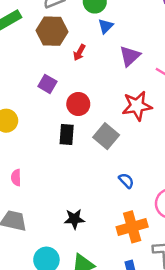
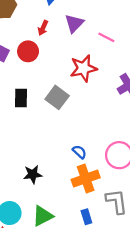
red arrow: (79, 53) -> (43, 28), moved
red circle: (78, 104) -> (28, 51), moved
blue semicircle: (126, 181) -> (79, 152), moved

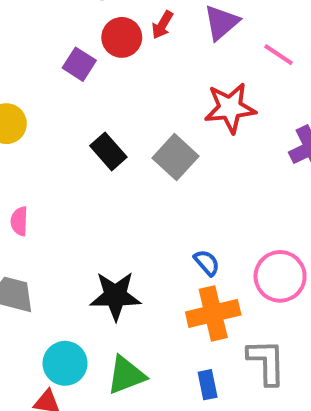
red circle: (28, 51) -> (122, 37), moved
black rectangle: (21, 98) -> (108, 151), turned -48
black star: (33, 174) -> (115, 296), size x1.4

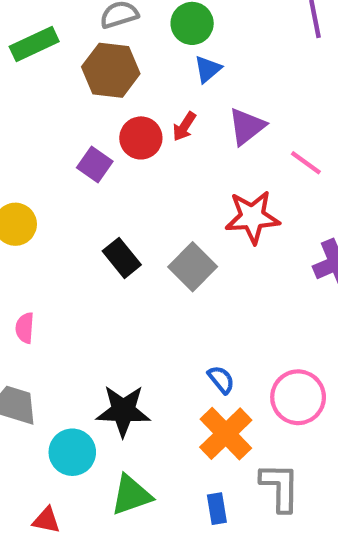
orange cross: (213, 313) -> (226, 434), turned -33
cyan circle: (65, 363) -> (72, 452), moved

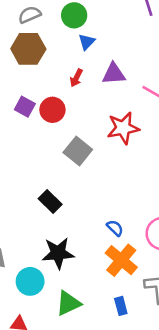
purple triangle: (247, 126) -> (114, 74), turned 40
red circle: (141, 138) -> (52, 110), moved
black rectangle: (122, 258) -> (50, 201), moved
gray square: (193, 267) -> (78, 151), moved

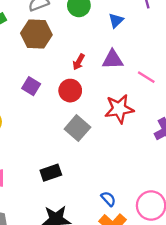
blue triangle: (87, 42) -> (116, 20), moved
red circle: (52, 110) -> (70, 91), moved
black rectangle: (50, 201) -> (51, 173), turned -66

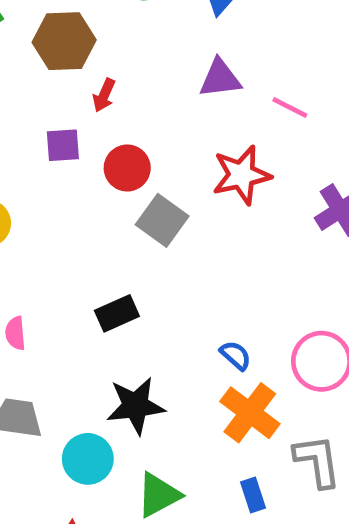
red arrow: (79, 62) -> (104, 95), moved
purple square: (31, 86) -> (63, 145), turned -30
red circle: (70, 91) -> (127, 168), moved

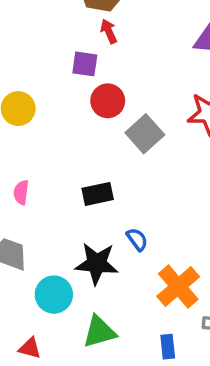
red arrow: (104, 95) -> (109, 31), moved, turned 120
red circle: (127, 168) -> (108, 101), moved
blue semicircle: (236, 355) -> (137, 239), moved

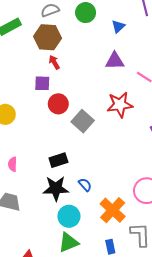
black star: (97, 264) -> (56, 188), moved
cyan circle: (54, 295) -> (69, 216), moved

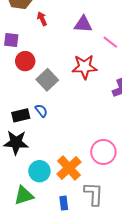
red arrow: (54, 62) -> (42, 19), moved
blue semicircle: (85, 185) -> (41, 111), moved
cyan circle: (69, 216) -> (39, 171), moved

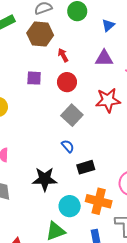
red circle: (25, 61) -> (67, 82), moved
black rectangle: (21, 115) -> (86, 167), moved
orange cross: (69, 168) -> (99, 201), turned -30

